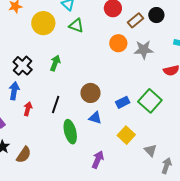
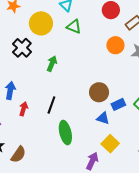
black cross: (23, 66) -> (22, 48), moved
brown circle: (90, 93) -> (99, 92), moved
blue triangle: (95, 118) -> (103, 118), moved
yellow square: (126, 135) -> (110, 144), moved

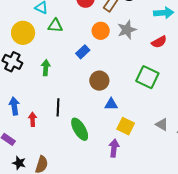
blue rectangle: (118, 104) -> (83, 52), moved

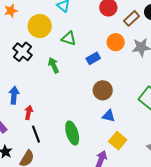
green triangle: (55, 26) -> (69, 38), moved
green arrow: (46, 68) -> (54, 65), turned -42
black line: (58, 107) -> (36, 134), moved, turned -36

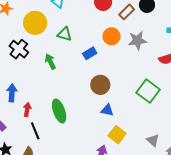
green ellipse: (72, 133) -> (59, 111), moved

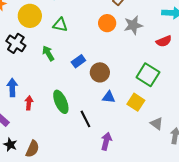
blue rectangle: (90, 53) -> (78, 61), moved
black line: (35, 131) -> (85, 119), moved
yellow square: (117, 135) -> (136, 102), moved

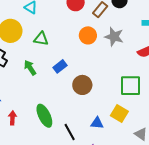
gray star: (133, 25) -> (114, 37), turned 30
blue rectangle: (78, 61) -> (60, 66), moved
green square: (148, 75) -> (130, 86), turned -30
blue triangle: (109, 97) -> (97, 123), moved

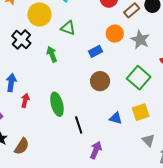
blue rectangle: (60, 66) -> (95, 51), moved
green square: (130, 86) -> (139, 78), moved, turned 30
yellow square: (119, 113) -> (141, 112), moved, turned 30
blue triangle: (97, 123) -> (116, 118), moved

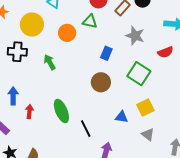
green triangle: (68, 28) -> (90, 21), moved
orange circle: (115, 34) -> (67, 33), moved
black cross: (21, 40) -> (17, 52), turned -30
blue rectangle: (95, 51) -> (106, 53), moved, turned -32
gray triangle: (148, 140) -> (148, 134), moved

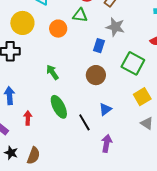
gray star: (135, 36) -> (115, 27), moved
green arrow: (50, 62) -> (52, 72), moved
red arrow: (29, 112) -> (28, 118), moved
blue triangle: (122, 117) -> (105, 109), moved, turned -40

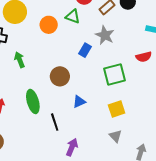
green square: (133, 63) -> (114, 75), turned 35
green arrow: (52, 72) -> (19, 60), moved
brown circle: (96, 75) -> (60, 76), moved
blue triangle: (105, 109) -> (79, 102), moved

